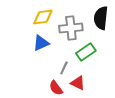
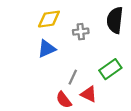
gray cross: (71, 28) -> (81, 32), size x0.6
green rectangle: (86, 52) -> (110, 69), moved

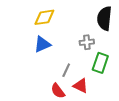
gray cross: (81, 32) -> (87, 42), moved
green rectangle: (110, 69) -> (100, 63), turned -36

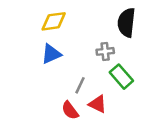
green rectangle: (100, 63) -> (121, 77), turned -60

